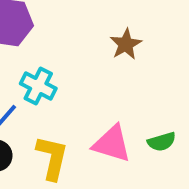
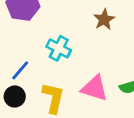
cyan cross: (38, 86) -> (59, 48), moved

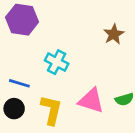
brown star: (104, 19) -> (114, 34), moved
blue line: (20, 70) -> (19, 83), turned 66

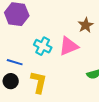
pink triangle: (91, 101) -> (69, 46), moved, turned -40

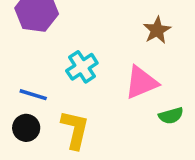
cyan cross: (43, 46) -> (82, 67), turned 30
pink triangle: (69, 46) -> (141, 82), moved

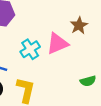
pink triangle: (141, 82) -> (57, 44), moved

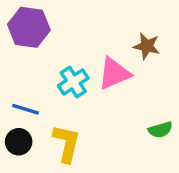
brown star: (79, 25) -> (147, 46), turned -30

